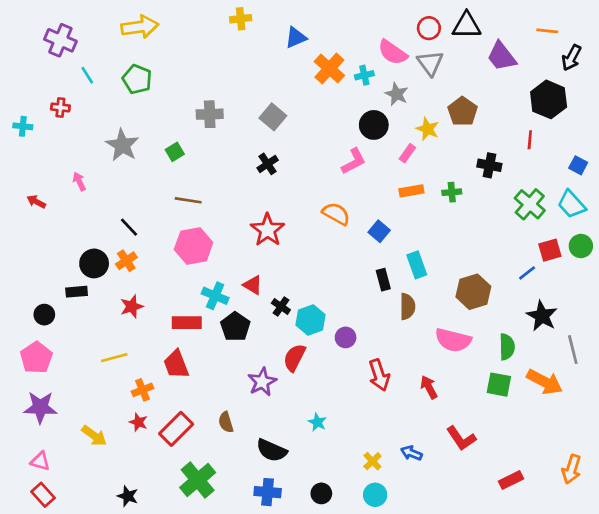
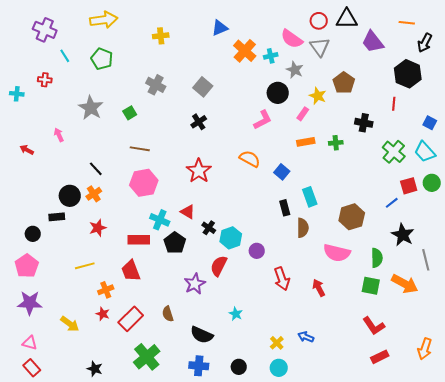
yellow cross: (241, 19) -> (161, 36), moved
gray cross: (210, 114) -> (156, 85), turned 30
red L-shape: (461, 438) -> (374, 326), moved

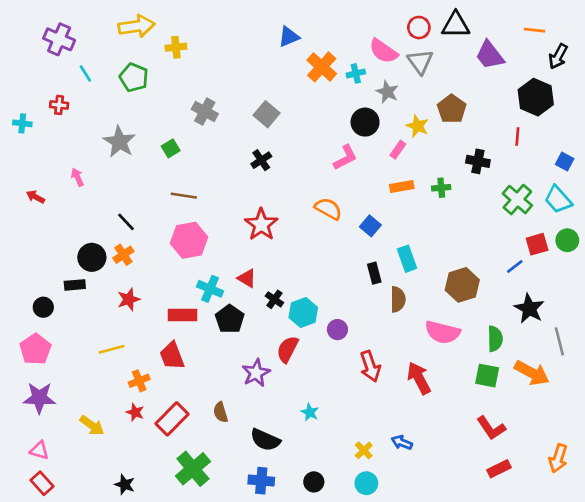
yellow cross: (161, 36) -> (176, 47), moved
red arrow: (319, 288) -> (419, 378), size x1.4

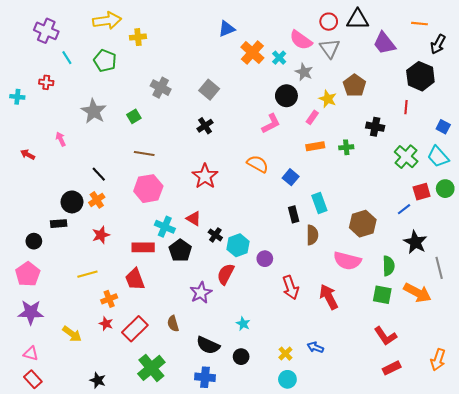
cyan cross: (356, 73) -> (279, 58), turned -32
black circle: (314, 482) -> (241, 357), moved

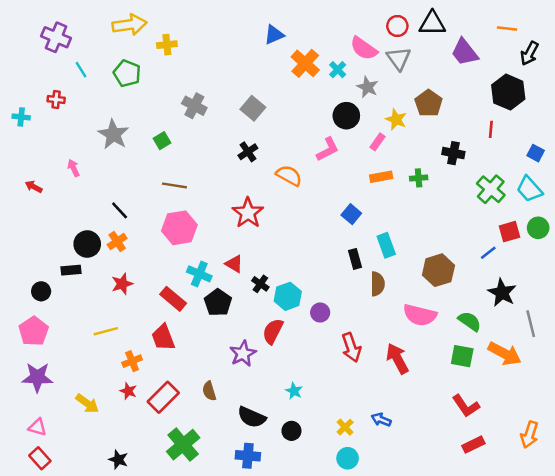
orange semicircle: (258, 164) -> (289, 175), moved
red rectangle: (143, 247) -> (173, 299), turned 40
green semicircle: (389, 266) -> (470, 321), turned -54

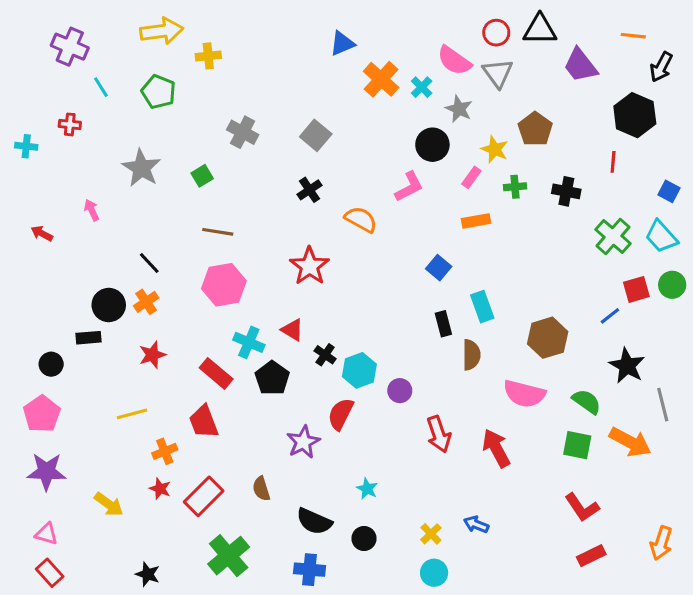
green cross: (419, 178) -> (515, 187), moved

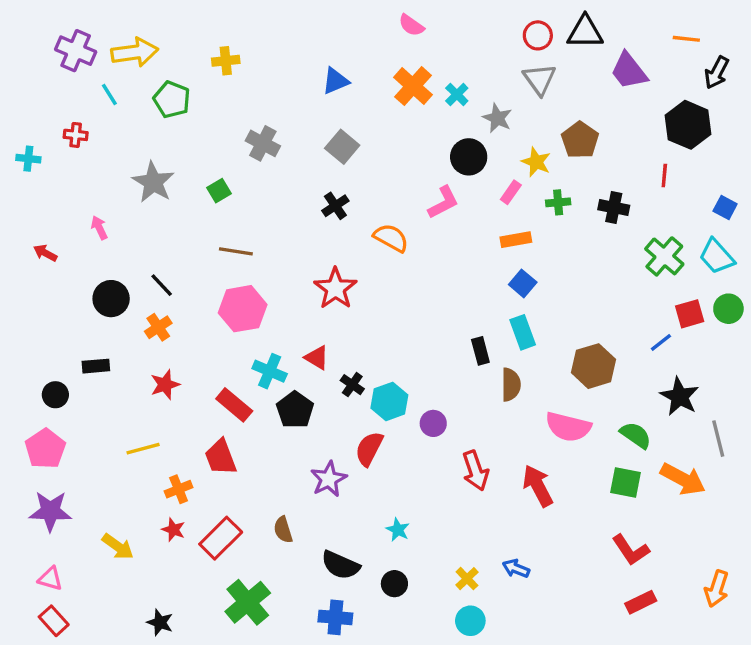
yellow arrow: (162, 31) -> (135, 52), moved
blue triangle: (342, 44) -> (335, 81), moved
pink semicircle: (454, 61) -> (411, 25), moved, size x0.7
blue square: (439, 268) -> (523, 283), moved
black circle: (109, 305) -> (111, 299), moved

